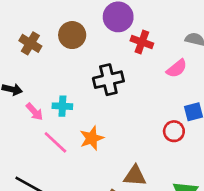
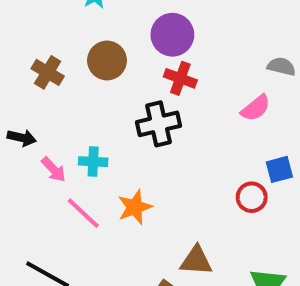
red cross: (142, 42) -> (180, 78), moved

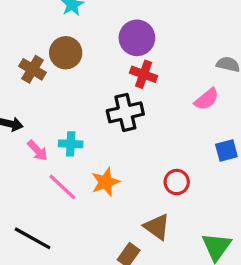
brown circle: (107, 60) -> (66, 53), moved
red circle: (252, 197) -> (177, 182), moved
brown triangle: (196, 261) -> (157, 227), turned 32

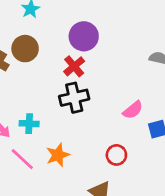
red cross: (144, 74) -> (74, 66), moved, turned 30
pink semicircle: (207, 99) -> (133, 110), moved

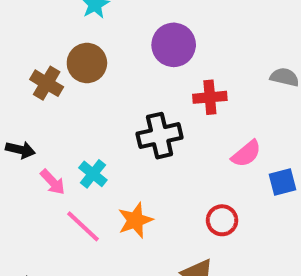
red cross: (74, 66) -> (210, 97), moved, turned 35
cyan cross: (29, 124) -> (93, 174), turned 36

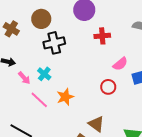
brown cross: (47, 83) -> (11, 29), moved
black cross: (160, 136) -> (54, 43), moved
red circle: (222, 220) -> (108, 87), moved

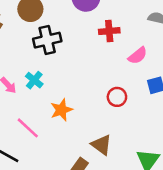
pink semicircle: (120, 64) -> (138, 56), moved
pink line: (39, 100) -> (28, 128), moved

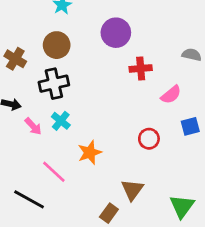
black cross: (47, 40) -> (54, 84), moved
brown triangle: (101, 145) -> (132, 190), turned 30

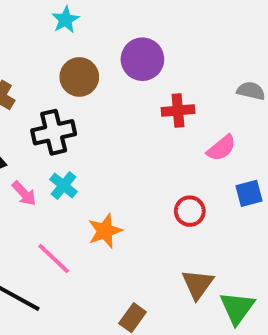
brown circle: (57, 45) -> (79, 77), moved
brown triangle: (132, 190) -> (198, 284), moved

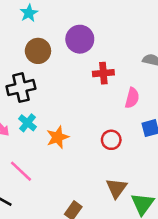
pink semicircle: (221, 148) -> (132, 98), turned -36
orange star: (105, 231) -> (58, 137), moved

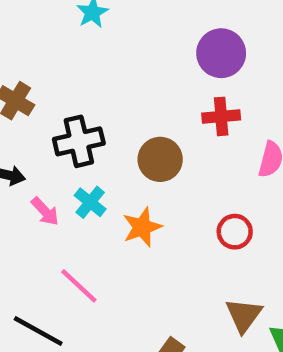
purple circle: (80, 39) -> (221, 53), moved
brown circle: (38, 51) -> (160, 159), moved

